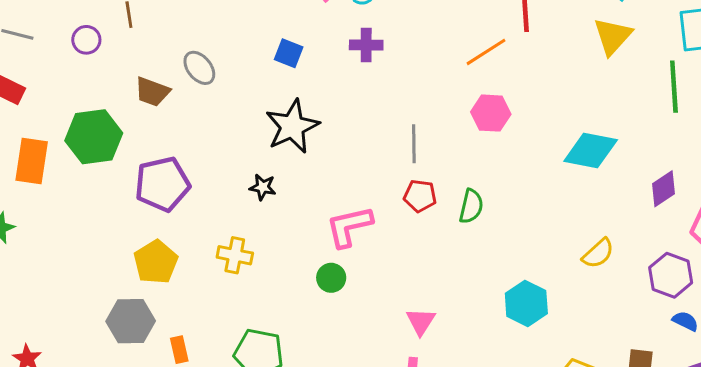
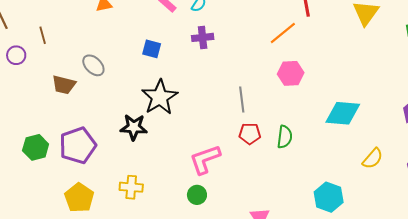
green hexagon: (94, 137) -> (36, 147), moved, size x0.7
cyan diamond: (591, 150) -> (343, 113), moved
black star: (263, 187) -> (134, 127), moved, size x1.5

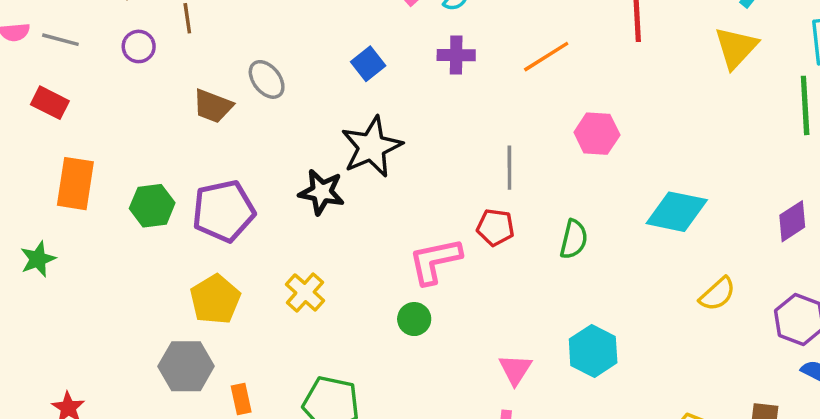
orange line: (283, 33) -> (546, 57), moved
blue square: (152, 49) -> (368, 64), turned 30
red pentagon: (250, 134) -> (495, 227), moved
yellow cross: (131, 187) -> (305, 292), turned 30
cyan hexagon: (329, 197) -> (593, 351), moved

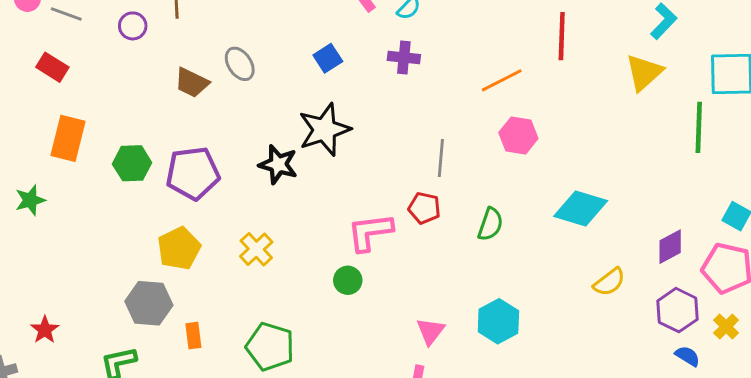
orange line: (546, 57) -> (502, 80), moved
purple diamond: (792, 221) -> (670, 247), moved

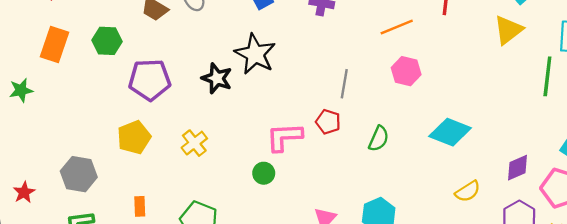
black star: (324, 130) -> (255, 54), turned -30
green hexagon: (132, 163) -> (107, 41), moved
gray hexagon: (149, 303) -> (79, 174), moved

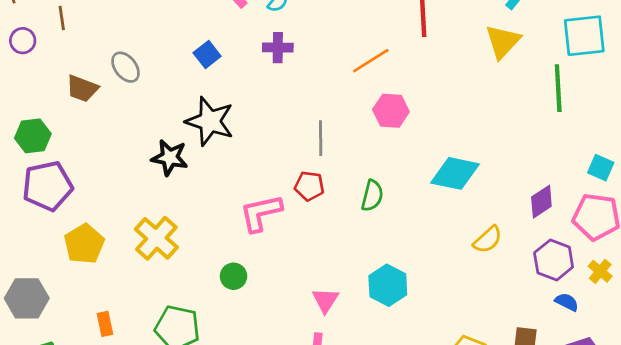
purple pentagon: (150, 80) -> (48, 186), moved
yellow cross: (194, 143) -> (156, 238), size x1.4
green circle: (264, 173) -> (234, 276), moved

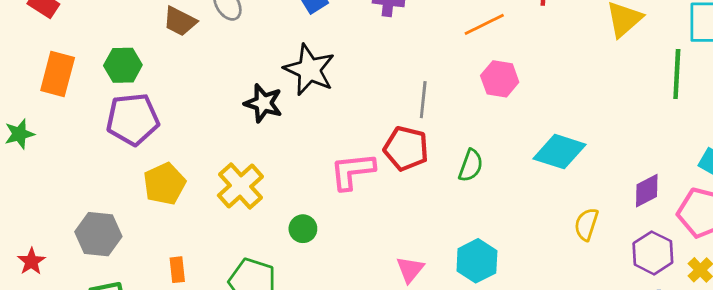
red pentagon: (309, 186) -> (406, 148), size x1.4
yellow semicircle: (488, 240) -> (586, 224), turned 144
green circle: (234, 276) -> (303, 229), moved

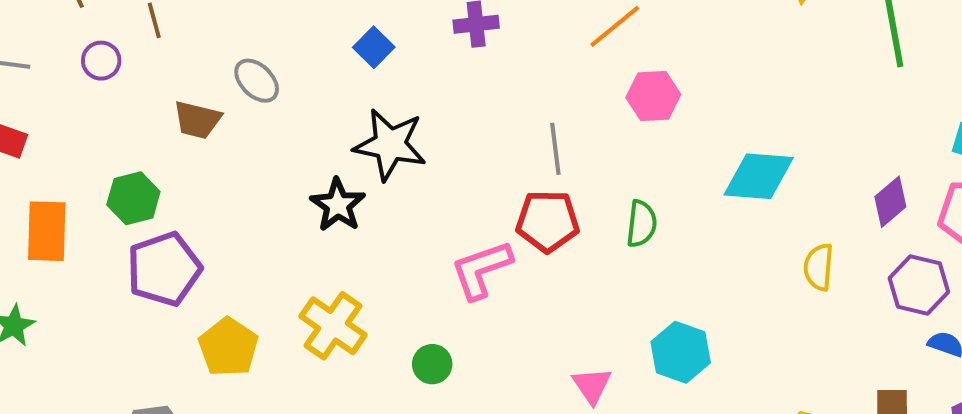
black star: (263, 103) -> (338, 205), turned 30

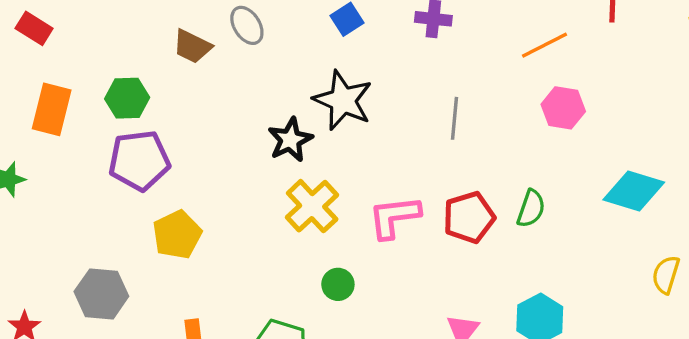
gray line: (555, 149) -> (454, 118), moved
red pentagon: (548, 221) -> (469, 217), moved, turned -30
yellow cross: (333, 326) -> (312, 206), moved

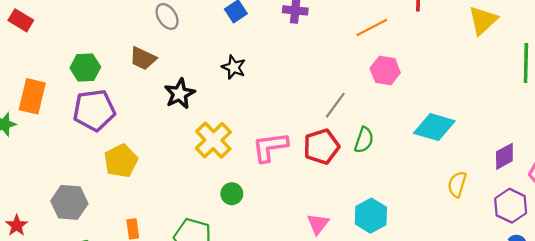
brown trapezoid: (192, 46) -> (143, 58), moved
black star: (343, 100) -> (234, 67), size x0.6
orange rectangle: (52, 109) -> (32, 96), moved
gray line: (454, 118) -> (335, 105), moved, turned 32
black star: (290, 140) -> (180, 94), moved

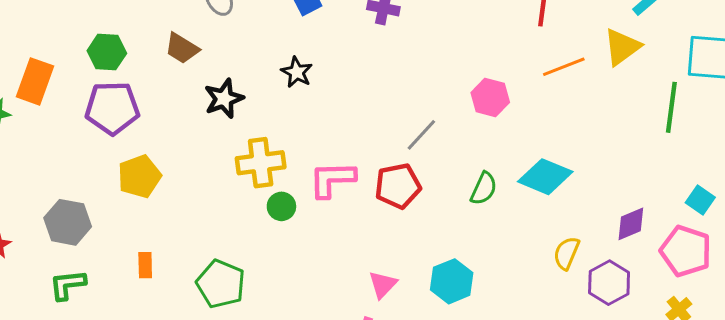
orange line: (372, 27) -> (564, 67), moved
yellow cross: (213, 140) -> (261, 163), turned 30
green semicircle: (364, 140) -> (484, 189), moved
green circle: (232, 194) -> (281, 206), moved
purple hexagon: (511, 206) -> (609, 283), moved

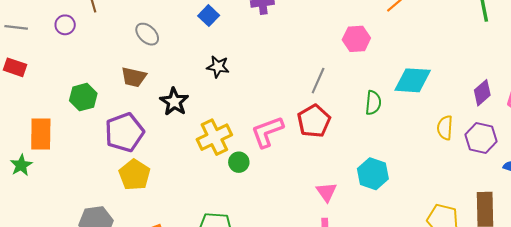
purple pentagon: (112, 108) -> (124, 132), moved

